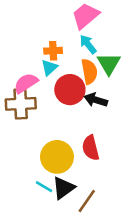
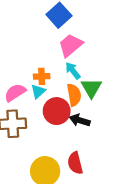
pink semicircle: (26, 83) -> (15, 93), moved

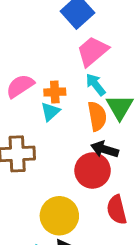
pink semicircle: (15, 93) -> (20, 86), moved
red circle: (57, 111) -> (93, 171), moved
red semicircle: (75, 163) -> (117, 210), moved

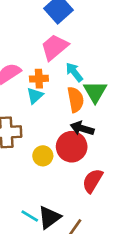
pink trapezoid: (93, 51) -> (55, 47), moved
red semicircle: (117, 210) -> (93, 181), turned 45
yellow circle: (59, 216) -> (43, 156), moved, size x0.6

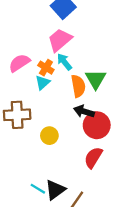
cyan arrow: (74, 72) -> (64, 62), moved
orange cross: (39, 79) -> (46, 68), turned 35
red circle: (72, 147) -> (97, 125), moved

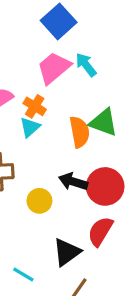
cyan arrow: (64, 62) -> (86, 65), moved
green triangle: (96, 79) -> (104, 122), turned -40
black arrow: (84, 111) -> (73, 182), moved
black triangle: (55, 190) -> (67, 252), moved

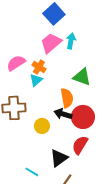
cyan arrow: (86, 65) -> (71, 41), turned 49
orange semicircle: (79, 132) -> (67, 98), moved

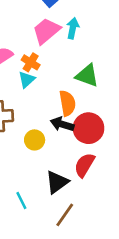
cyan line: (32, 172) -> (21, 200), turned 32

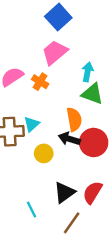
cyan arrow: (73, 28) -> (88, 72), moved
cyan triangle: (27, 80) -> (32, 124), moved
red semicircle: (85, 165) -> (92, 192), moved

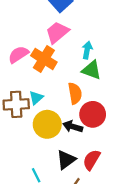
orange cross: (40, 82) -> (44, 59), size x1.6
black arrow: (69, 139) -> (73, 127), moved
yellow circle: (44, 153) -> (47, 124), size x1.6

